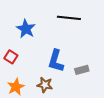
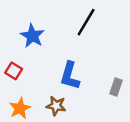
black line: (69, 18) -> (86, 22), turned -65
gray rectangle: (82, 70) -> (116, 87), moved, turned -56

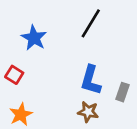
blue L-shape: (70, 76) -> (91, 80), moved
brown star: (56, 106) -> (88, 112), moved

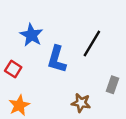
black line: (91, 23) -> (92, 44), moved
blue L-shape: (91, 80) -> (57, 59), moved

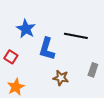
black line: (92, 44) -> (76, 36), turned 70
brown star: (81, 103) -> (61, 78), moved

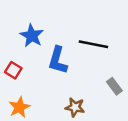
gray rectangle: (93, 70) -> (114, 86), turned -56
brown star: (61, 78) -> (75, 107), moved

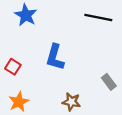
blue star: (32, 36) -> (26, 15), moved
black line: (93, 44) -> (98, 18), moved

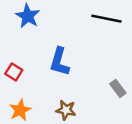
brown star: (71, 102) -> (66, 110), moved

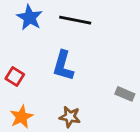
black line: (106, 19) -> (75, 20), moved
gray rectangle: (118, 88) -> (125, 94), turned -30

